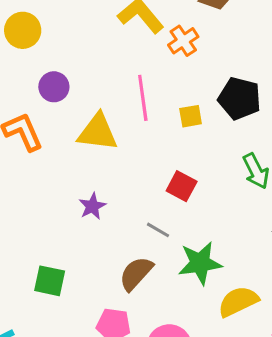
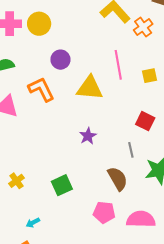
gray line: (158, 230) -> (131, 150), turned 49
brown semicircle: (136, 274) -> (118, 179), turned 110
green square: (50, 281) -> (62, 185), turned -35

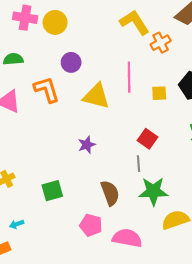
gray line: (131, 150) -> (139, 164), moved

